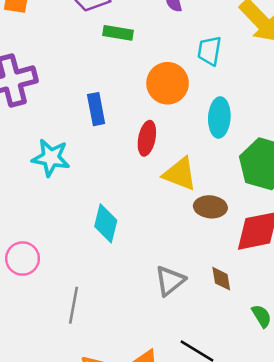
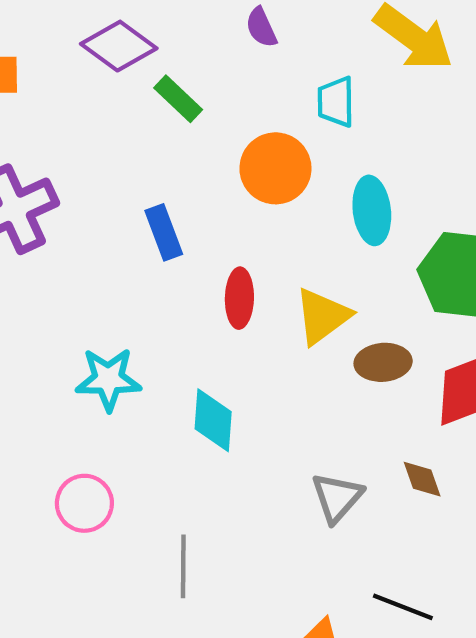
green rectangle: (118, 33) -> (178, 99), turned 44
red ellipse: (147, 138) -> (239, 298), moved
cyan star: (51, 158) -> (108, 379), moved
yellow triangle: (180, 174) -> (322, 316), turned -48

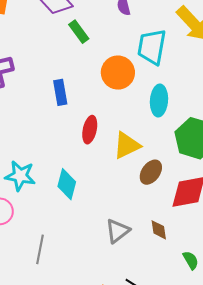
cyan trapezoid: (336, 102) -> (152, 47), size x1.5
brown ellipse: (383, 362) -> (151, 172), turned -60
cyan star: (108, 379) -> (20, 176), moved

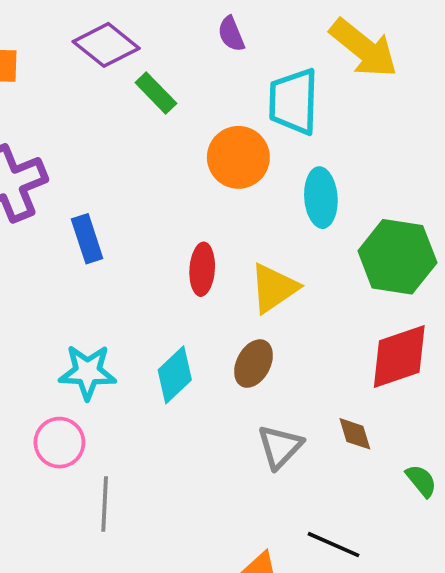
blue rectangle: (60, 92) -> (87, 239), moved
brown ellipse: (151, 172) -> (254, 364), moved
cyan diamond: (67, 184) -> (175, 375), turned 40
gray line: (40, 249) -> (105, 504), moved

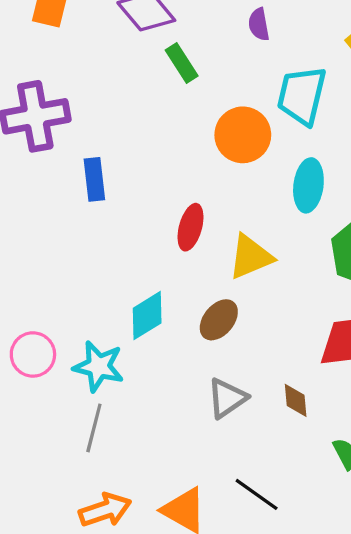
cyan star: (88, 372) -> (99, 366), moved
gray line: (105, 504) -> (94, 428), moved

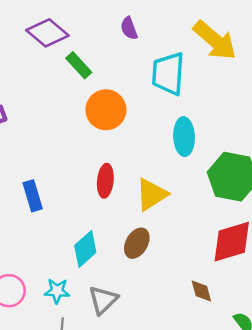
orange circle: (243, 135) -> (106, 110), moved
blue rectangle: (94, 179) -> (33, 196), moved
cyan star: (99, 366) -> (57, 291), size x0.7
gray triangle: (227, 398) -> (103, 300), moved

